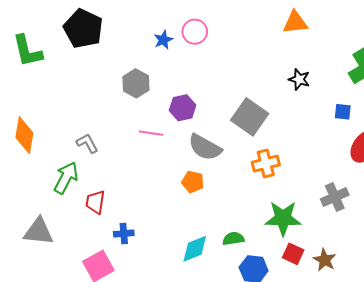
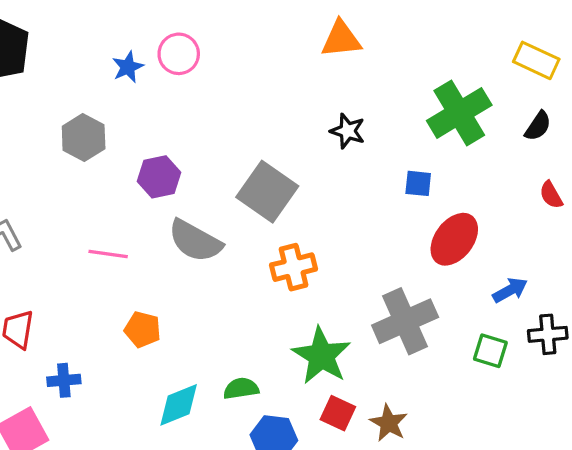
pink line: (151, 133) -> (108, 254), moved
orange pentagon: (193, 182) -> (143, 329), moved
gray cross: (335, 197) -> (405, 321), size x1.4
green star: (283, 218) -> (321, 356), turned 30

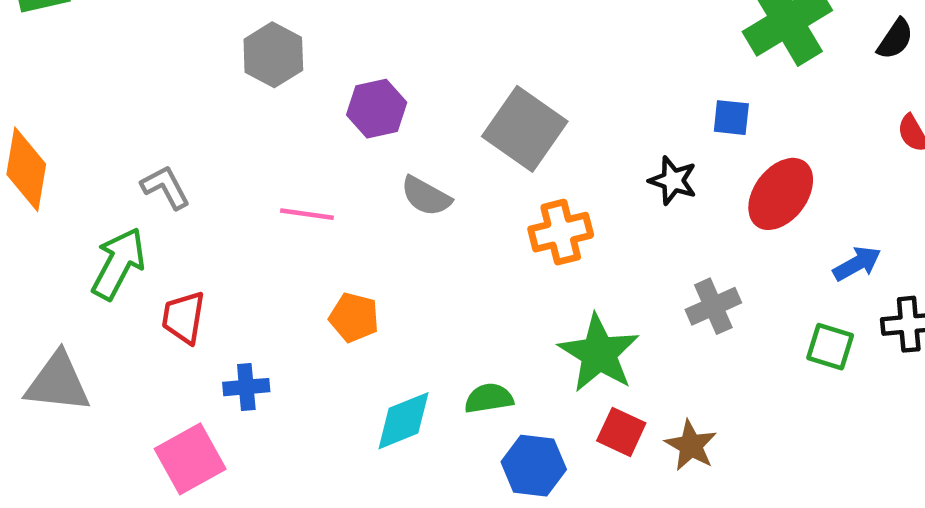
black star: (348, 131) -> (673, 180), moved
gray semicircle: (195, 241) -> (426, 196), size x0.7
gray cross: (405, 321) -> (713, 306), size x0.6

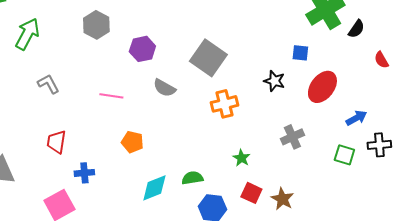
black semicircle: (895, 39) -> (356, 29), moved
green arrow: (118, 264) -> (27, 34), moved
green star: (599, 353) -> (241, 158), size x0.5

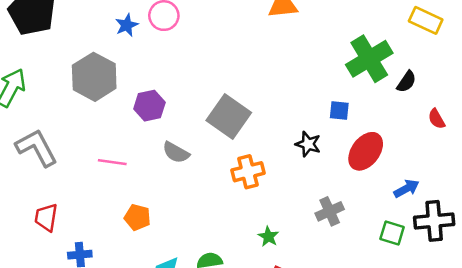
gray hexagon: (96, 25) -> (94, 77), size x1.4
gray L-shape: (48, 84) -> (37, 148), size x1.6
black cross: (379, 145) -> (434, 221), size x1.4

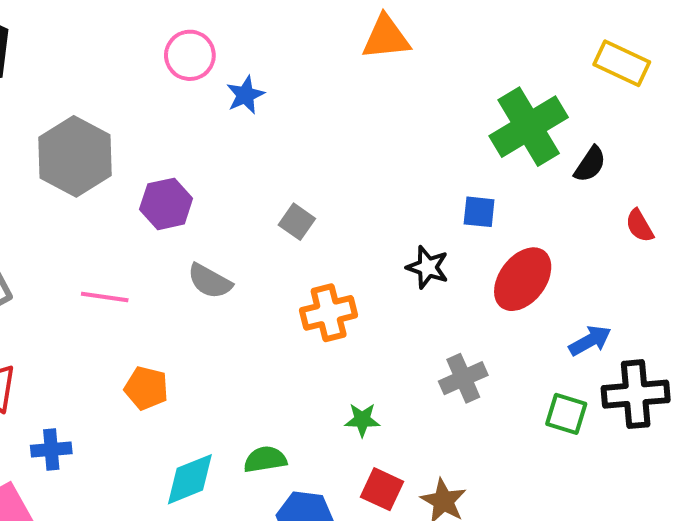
blue star: (127, 25) -> (245, 95), moved
gray square: (229, 116) -> (297, 222), size x0.5
green star: (268, 237) -> (362, 420), turned -30

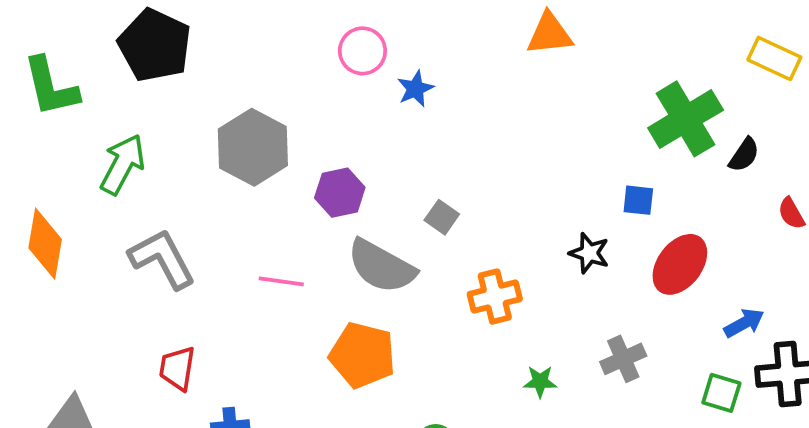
gray square: (297, 222) -> (442, 217), moved
gray semicircle: (210, 281) -> (381, 266), size x1.6
orange pentagon: (146, 388) -> (362, 355), moved, size x1.6
green star: (362, 420) -> (540, 382), moved

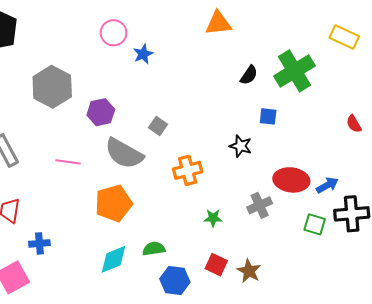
black semicircle: (744, 155) -> (249, 75), moved
red ellipse: (680, 264) -> (291, 180), moved, turned 60
orange pentagon: (362, 355) -> (114, 203), turned -30

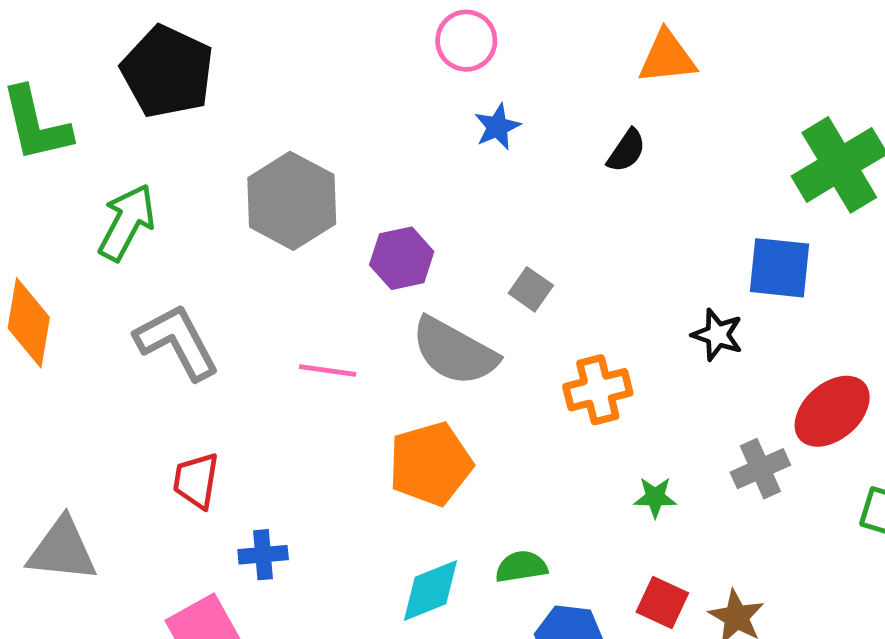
pink circle: (114, 33) -> (466, 41), moved
black semicircle: (249, 75) -> (626, 151), moved
blue square: (268, 116) -> (780, 268), size x1.6
red ellipse: (291, 180) -> (832, 411), turned -48

